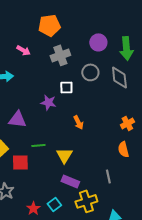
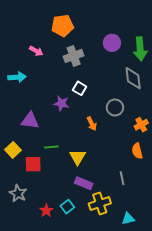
gray circle: (90, 72) -> (115, 107), moved
white square: (66, 87) -> (80, 88), turned 32

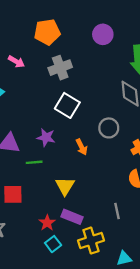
purple circle: (112, 43) -> (103, 34), moved
white square: (80, 88) -> (67, 105), size x1.5
purple star: (61, 103) -> (46, 137), moved
green line: (51, 147) -> (34, 162), moved
red star: (46, 211) -> (47, 223), moved

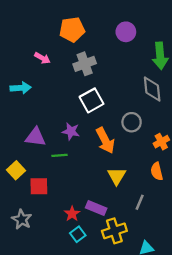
white square: (67, 105) -> (92, 100), turned 30
orange arrow: (82, 147) -> (105, 140), size x1.6
yellow triangle: (65, 186) -> (117, 176), moved
gray line: (117, 211) -> (140, 202), turned 35

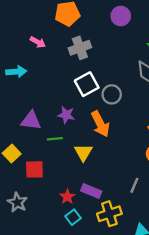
gray circle: (132, 122) -> (112, 94), moved
yellow triangle: (117, 176) -> (83, 152), moved

